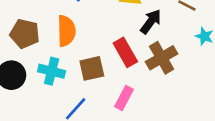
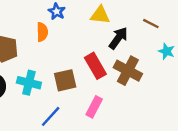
orange semicircle: (66, 31) -> (42, 32), moved, size x0.7
brown cross: (162, 58) -> (128, 71), turned -32

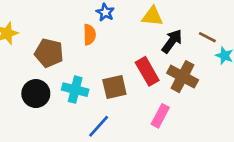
brown line: (151, 24) -> (207, 37), moved
pink rectangle: (94, 107) -> (160, 116), moved

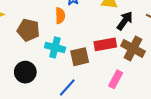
red rectangle: (147, 71) -> (105, 44), turned -70
cyan cross: (75, 90) -> (55, 47), moved
black circle: (36, 94) -> (25, 72), moved

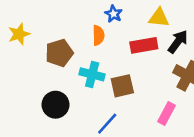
brown pentagon: (28, 30) -> (59, 53), turned -30
red rectangle: (105, 44) -> (144, 45), moved

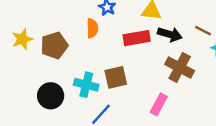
yellow star: (19, 34) -> (22, 39), moved
black arrow: (178, 42) -> (170, 34), turned 70
cyan cross: (92, 74) -> (86, 85), moved

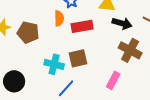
red rectangle: (137, 38) -> (82, 26), moved
brown pentagon: (54, 45) -> (28, 32), turned 30
black circle: (51, 96) -> (14, 81), moved

